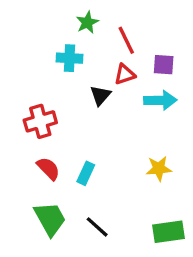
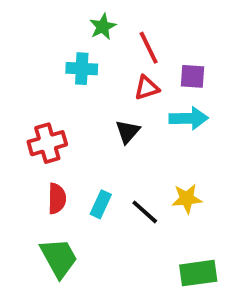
black triangle: (100, 95) -> (128, 132), moved
red semicircle: (48, 168) -> (57, 199), turned 45
black line: (97, 227) -> (145, 212), moved

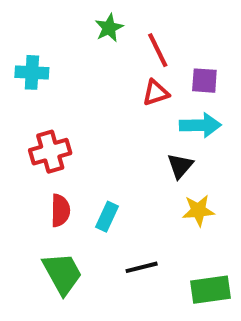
cyan cross: (82, 69) -> (32, 72), moved
black triangle: (128, 132) -> (180, 166), moved
black line: (145, 212) -> (142, 267), moved, turned -56

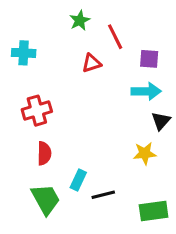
red triangle: (156, 93) -> (91, 63), moved
black triangle: (180, 166) -> (161, 121), moved
cyan rectangle: (107, 217) -> (78, 180), moved

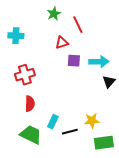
purple square: (149, 59) -> (74, 61), moved
yellow star: (145, 153) -> (92, 121), moved
green trapezoid: (46, 199) -> (31, 135), turned -35

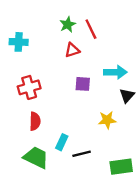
green star: (54, 14) -> (68, 24), moved
purple square: (74, 61) -> (83, 84), moved
yellow star: (92, 121) -> (107, 120), moved

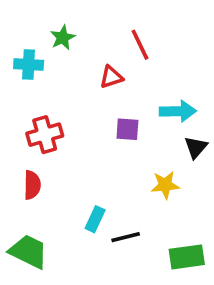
green star: (68, 24) -> (63, 38), moved
red semicircle: (35, 121) -> (32, 185), moved
green trapezoid: (36, 157) -> (29, 252), moved

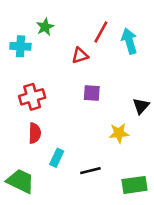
red line: (140, 45) -> (101, 32), turned 55
cyan arrow: (178, 111) -> (129, 41), moved, turned -105
red semicircle: (32, 185) -> (35, 133), moved
cyan rectangle: (95, 219) -> (57, 158), moved

